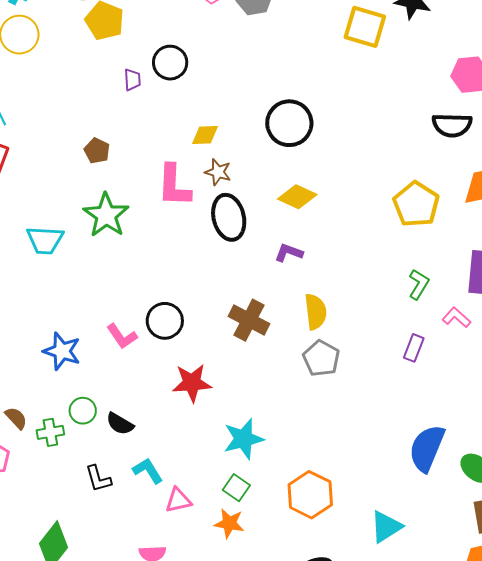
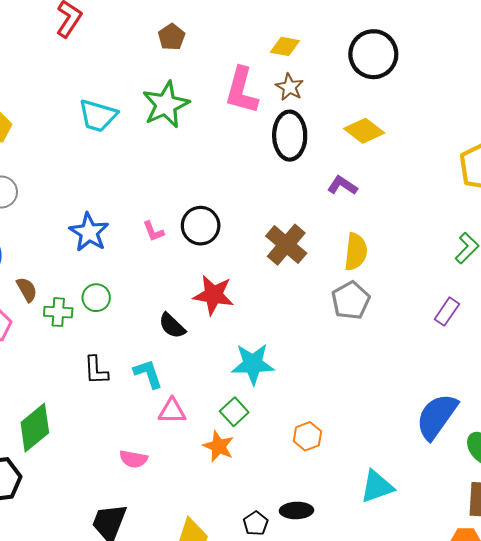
pink L-shape: (122, 336) -> (153, 231), size x0.7
black semicircle: (120, 424) -> (172, 326), moved
orange hexagon: (310, 495) -> (307, 436), size x0.6

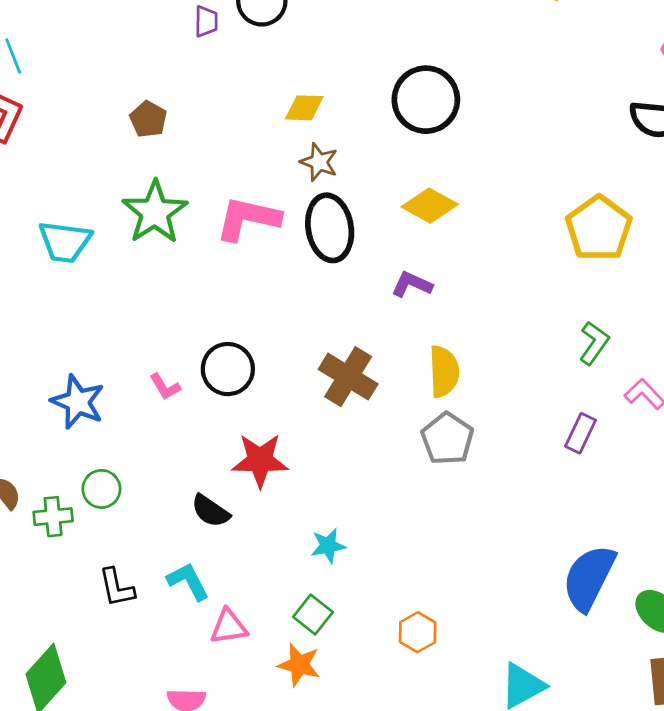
pink L-shape: (242, 91) -> (248, 219), moved, turned 96
cyan star: (253, 364) -> (328, 546), size x0.6

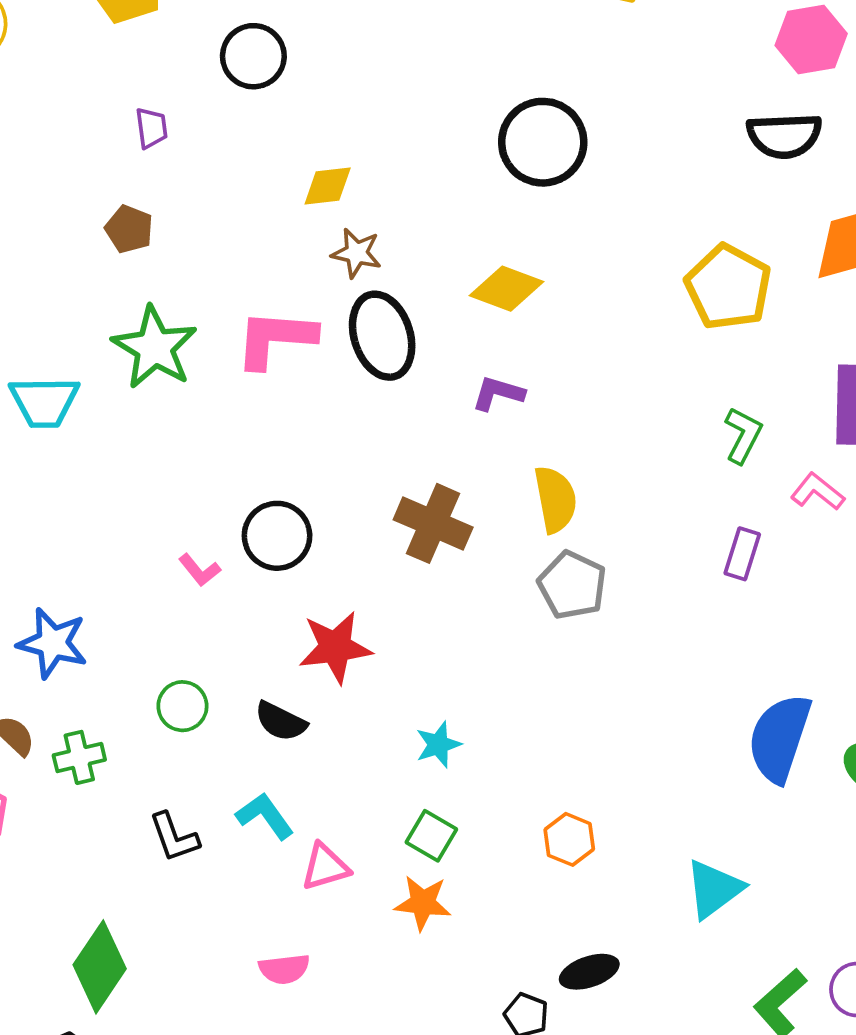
purple trapezoid: (206, 21) -> (151, 128), moved
black circle: (426, 100) -> (543, 142), moved
blue star: (78, 402) -> (53, 643), moved
green circle: (101, 489) -> (182, 706), moved

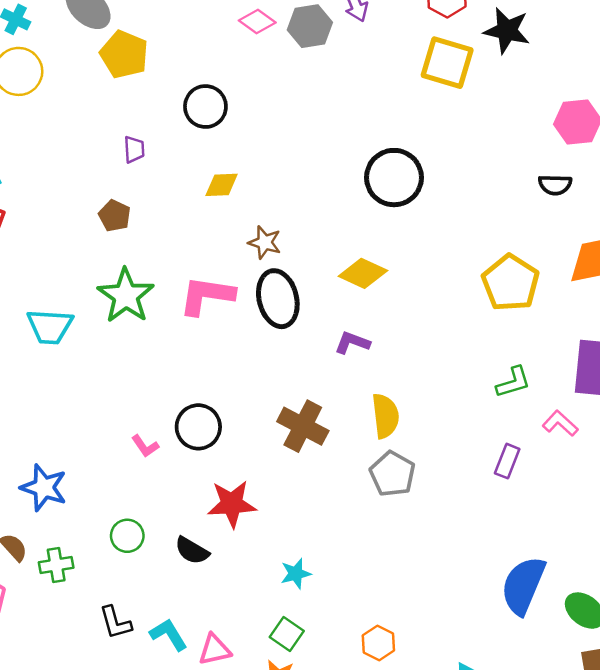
black semicircle: (784, 136) -> (555, 185), size x0.7
yellow diamond: (328, 186) -> (222, 185), moved
green L-shape: (743, 435) -> (513, 382), turned 42
cyan L-shape: (265, 816) -> (169, 635), moved

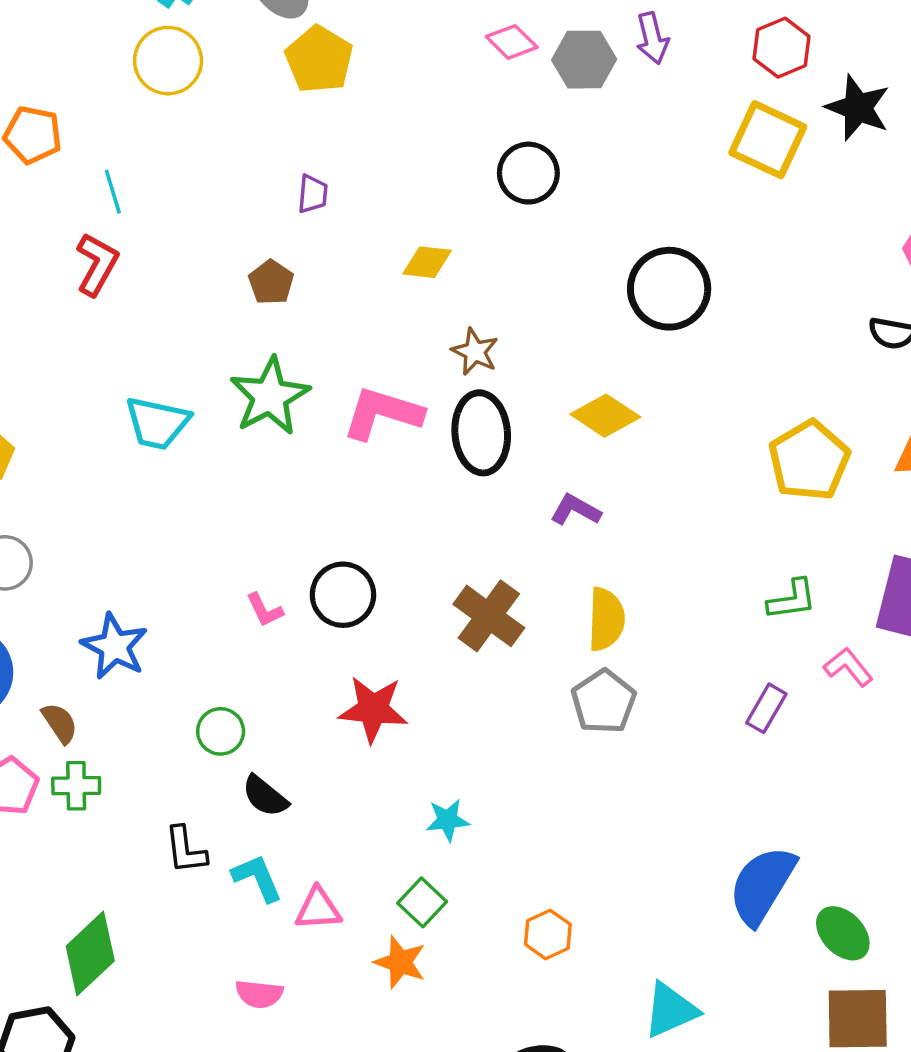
black circle: (205, 107) -> (528, 173), moved
black semicircle: (192, 551) -> (265, 796), moved
green cross: (56, 565) -> (76, 786), moved

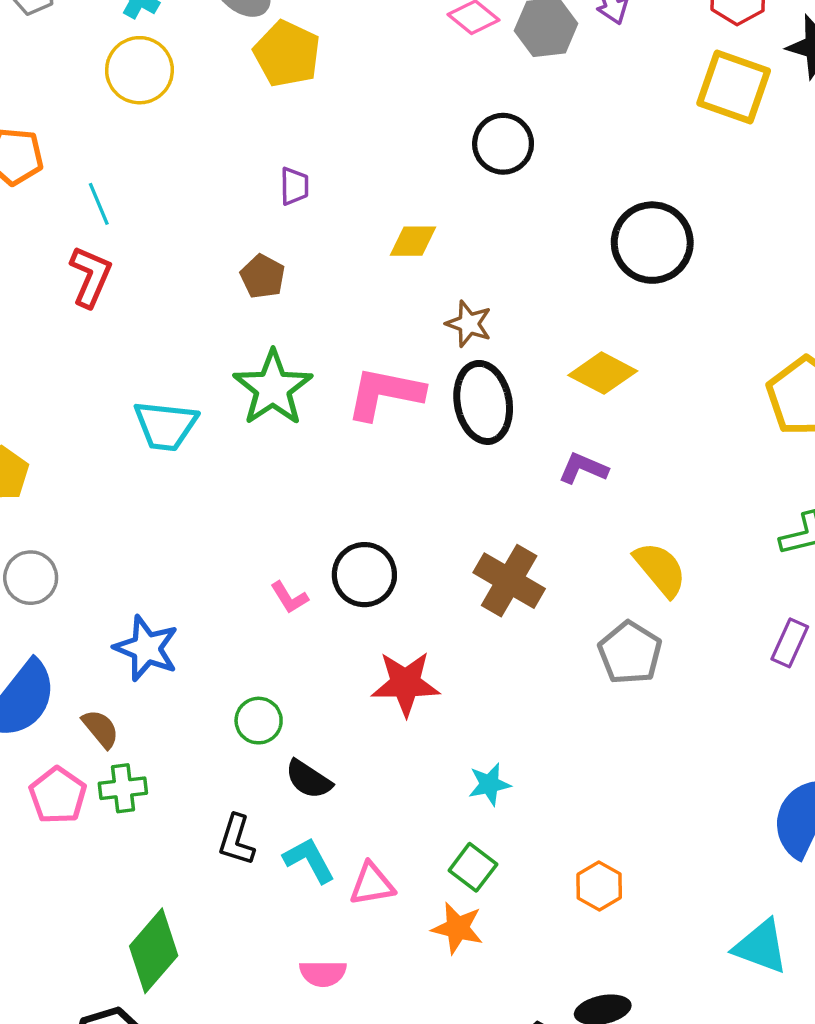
yellow semicircle: (606, 619) -> (660, 569), moved, turned -36
black L-shape: (186, 850) -> (236, 840), turned 30
cyan triangle: (670, 1010) -> (761, 947), moved, turned 50

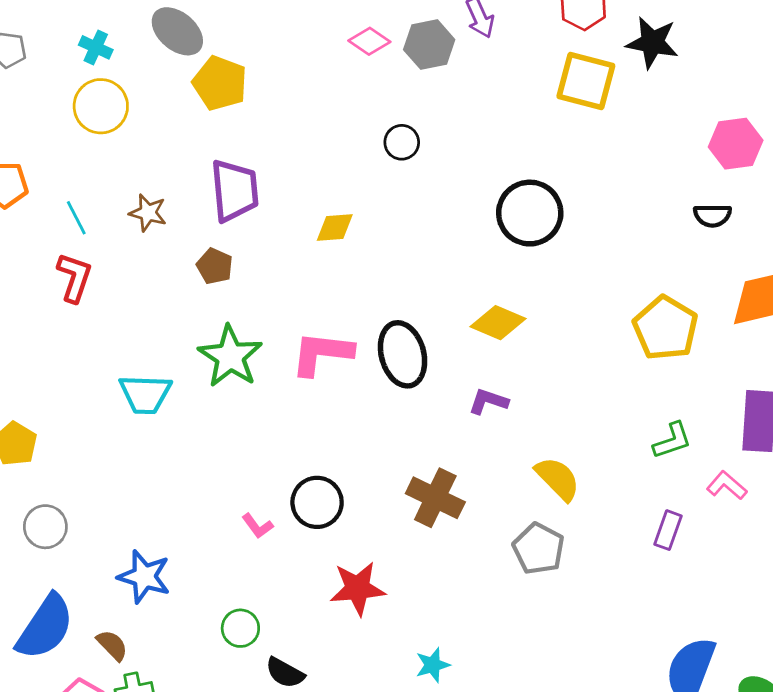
black circle: (503, 144) -> (402, 142), size x0.7
purple trapezoid: (294, 186) -> (235, 190), size x2.0
brown star: (469, 324) -> (148, 213), moved

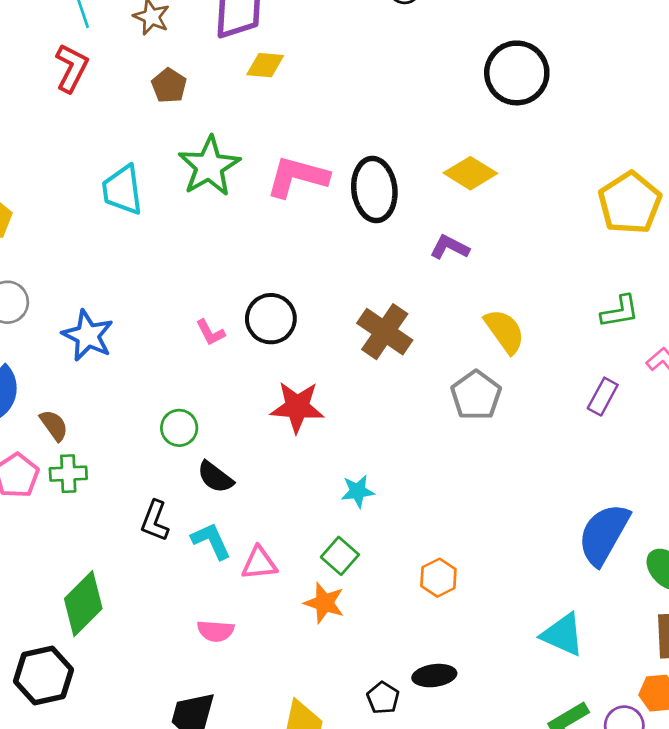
yellow diamond: (335, 227) -> (265, 65), moved
brown pentagon: (215, 266) -> (169, 86), moved
cyan trapezoid: (145, 394) -> (122, 190), turned 72
blue star: (144, 577) -> (88, 336), moved

